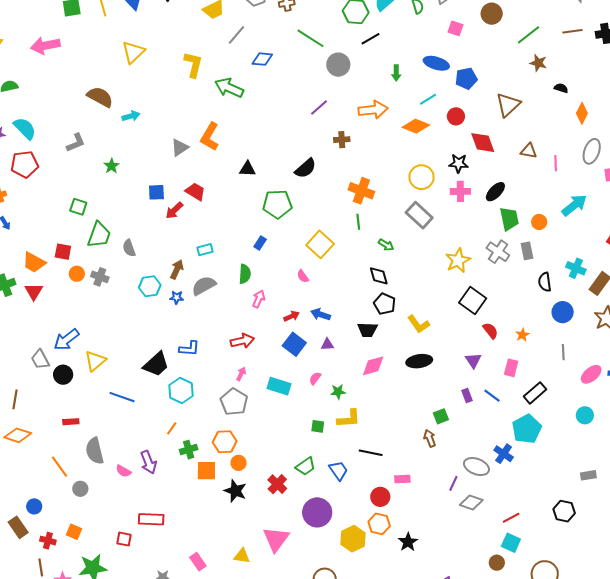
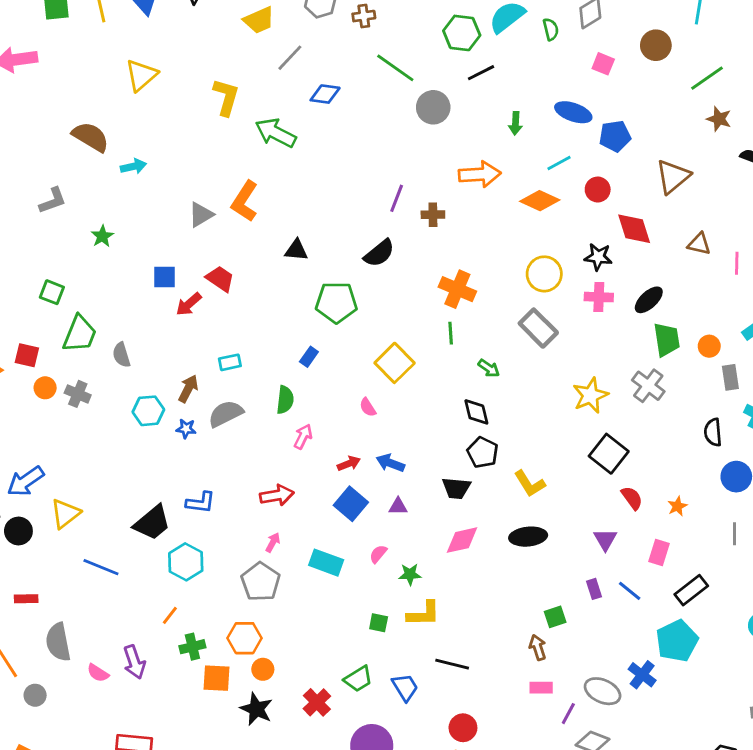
purple line: (319, 107) -> (397, 198), moved, turned -30
gray rectangle: (527, 251) -> (730, 377), moved
pink rectangle: (402, 479) -> (541, 688), moved

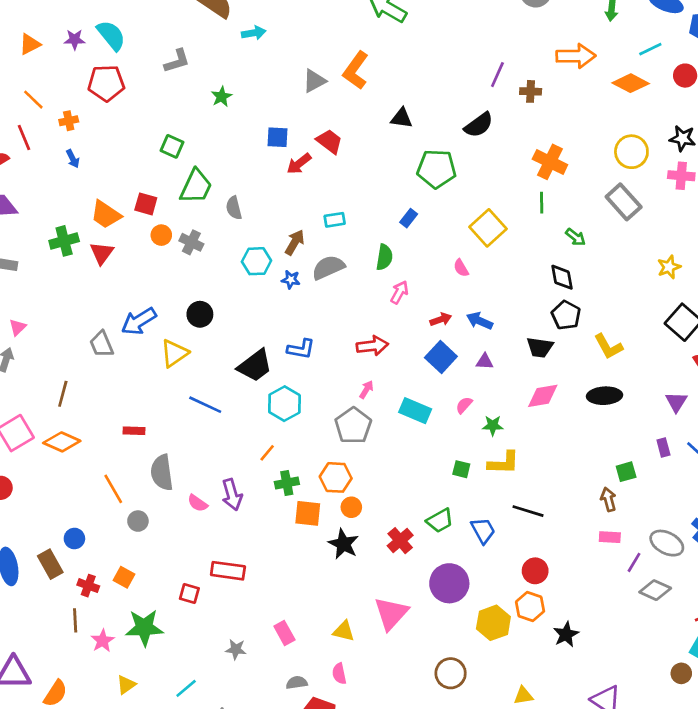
yellow star: (590, 395) -> (669, 267), size x0.7
black circle: (18, 531) -> (200, 314), moved

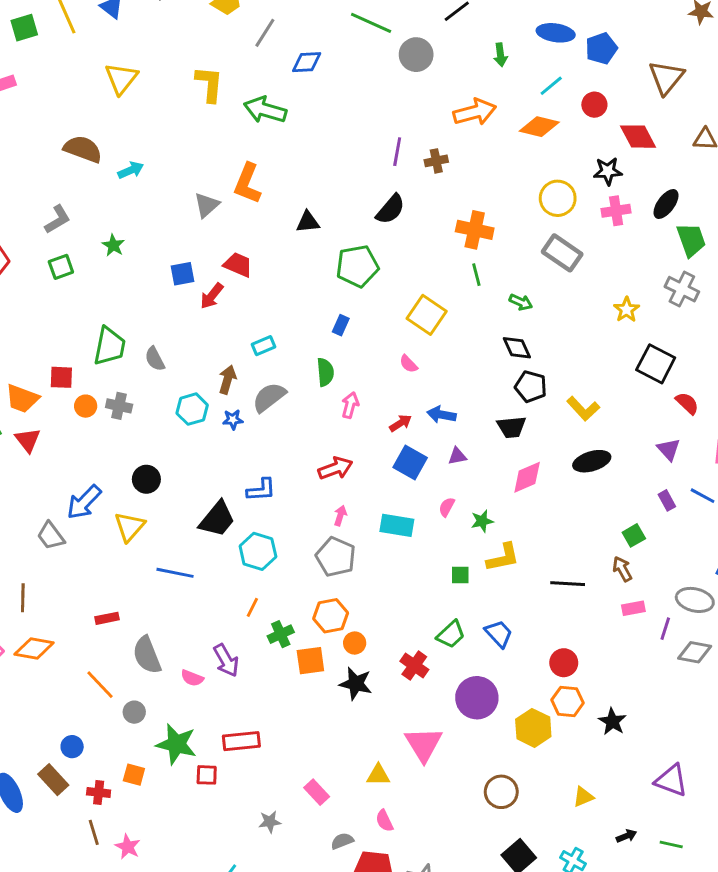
green square: (172, 146) -> (61, 267), moved, turned -30
black line: (528, 511) -> (568, 584), moved
green star: (144, 628) -> (176, 744), moved, turned 30

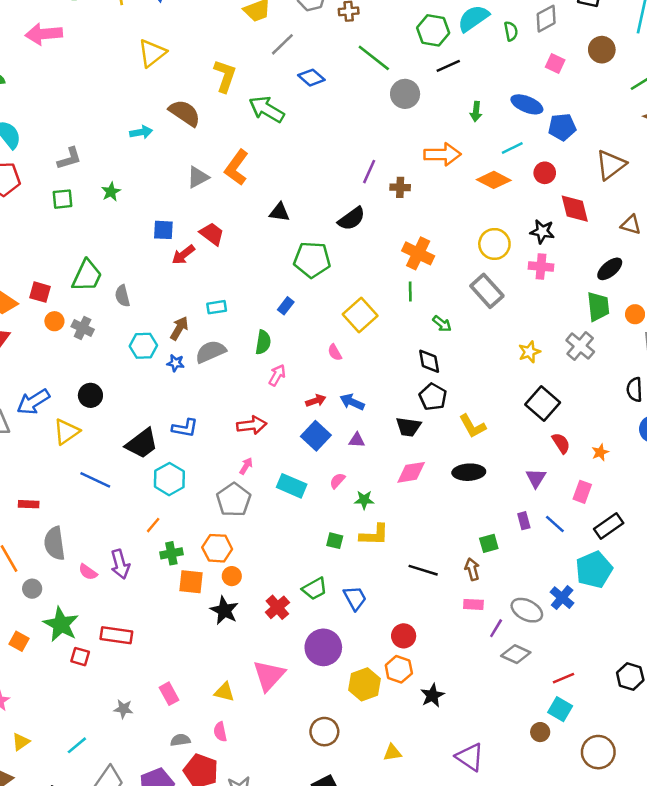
blue diamond: (307, 62) -> (311, 78), turned 30
brown semicircle: (83, 149) -> (185, 113), moved
black ellipse: (666, 204) -> (610, 269), moved

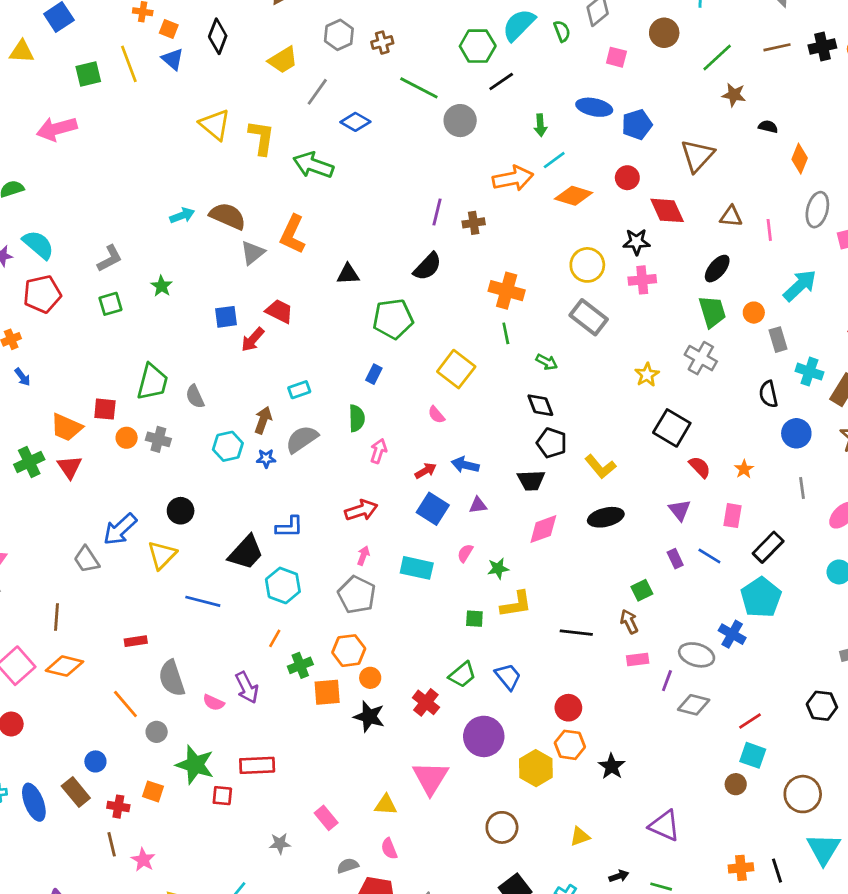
yellow triangle: (152, 53) -> (215, 125), moved, turned -32
brown semicircle: (185, 113) -> (228, 216), moved
cyan line: (512, 148) -> (554, 160), moved

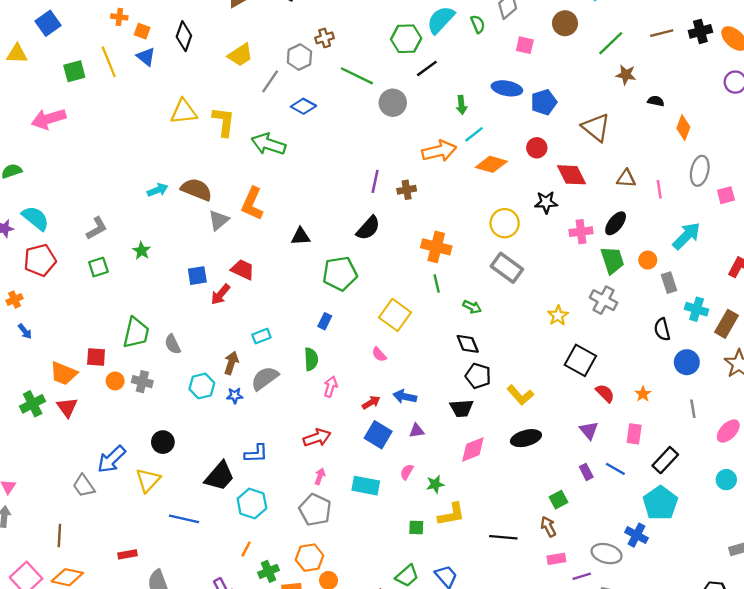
gray hexagon: (339, 35) -> (299, 57), moved
yellow triangle: (215, 125) -> (184, 112), turned -44
brown triangle: (697, 156) -> (596, 127), turned -32
pink cross: (642, 280) -> (581, 232), moved
purple line: (667, 681) -> (582, 576), turned 54

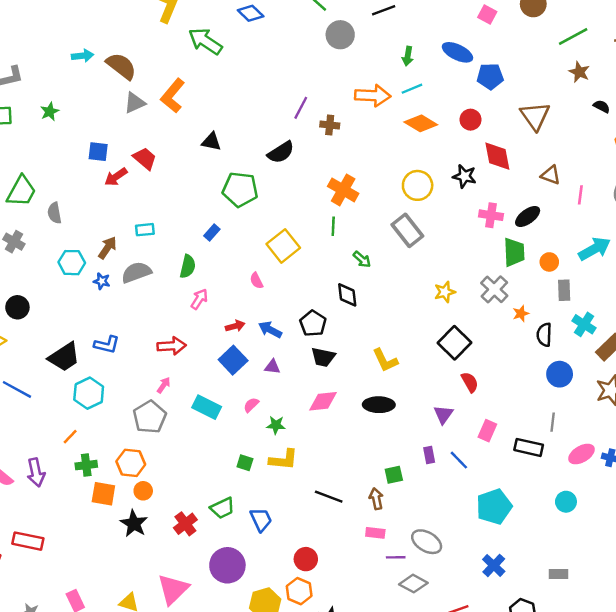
black pentagon: (478, 376) -> (313, 323), moved
orange star: (643, 394) -> (521, 314), moved
black rectangle: (665, 460) -> (529, 447), moved, turned 44
blue cross: (637, 535) -> (494, 565), moved

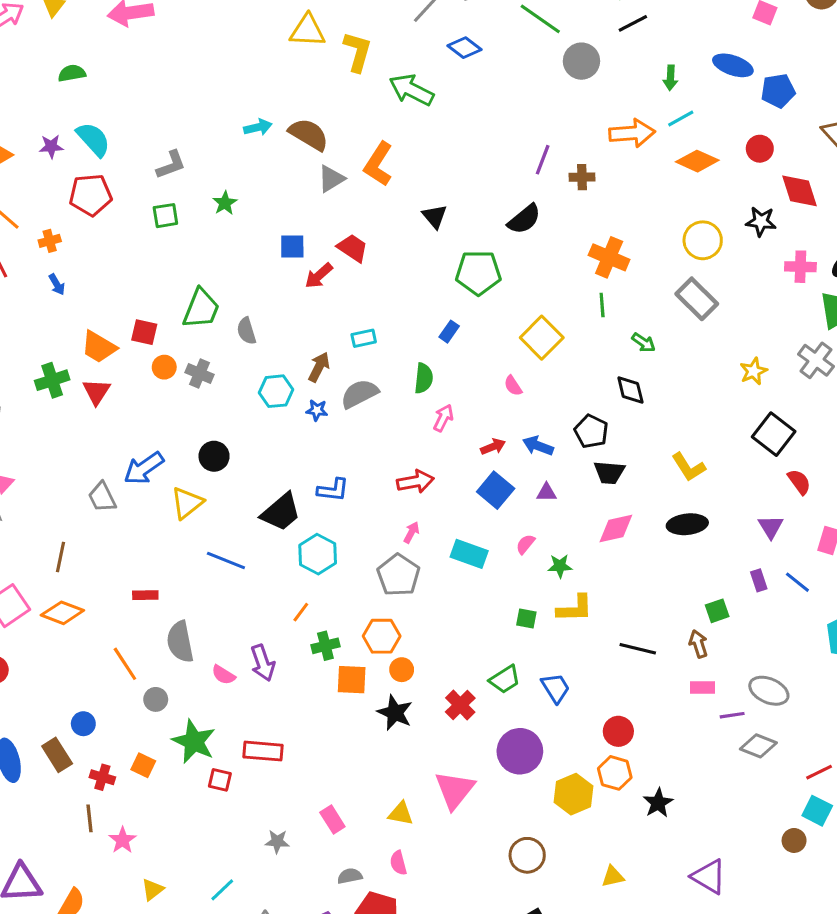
black triangle: (211, 142) -> (435, 216), turned 45

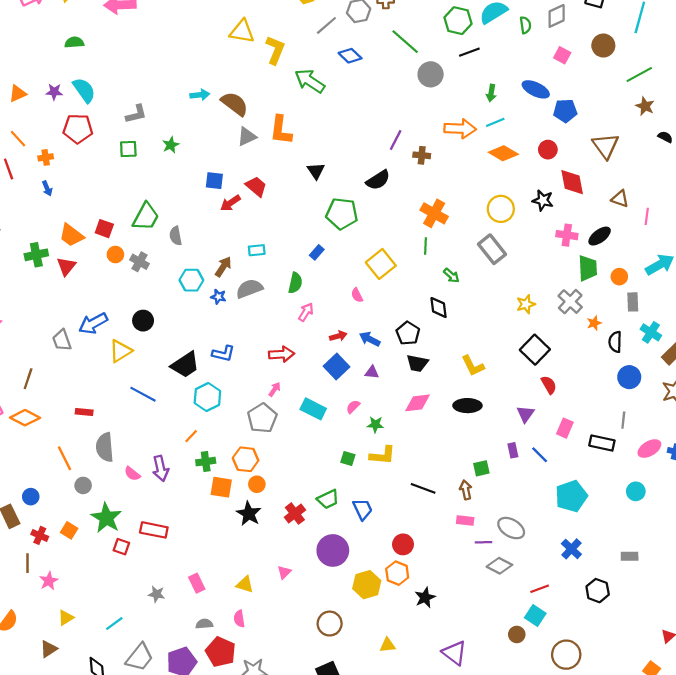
orange L-shape: (378, 164) -> (281, 130), turned -32
pink triangle: (455, 790) -> (284, 572), size x0.5

